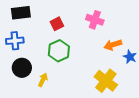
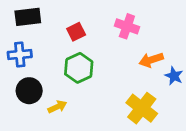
yellow arrow: (43, 80) -> (57, 107), turned 40

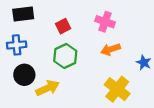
orange arrow: (151, 60) -> (111, 49), moved
yellow arrow: (57, 107) -> (48, 88), size x1.5

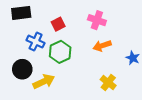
blue cross: (17, 45) -> (36, 42), moved, turned 30
yellow cross: (117, 89) -> (108, 83), size x0.7

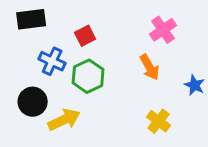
pink cross: (97, 20) -> (163, 30), moved, turned 36
orange arrow: (102, 46) -> (150, 67), turned -102

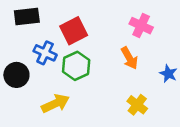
pink cross: (163, 30) -> (141, 26), turned -30
red square: (85, 36) -> (74, 31), size x1.5
black circle: (33, 102) -> (16, 75), moved

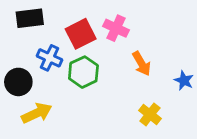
pink cross: (141, 26) -> (116, 28), moved
yellow arrow: (55, 103) -> (37, 113), moved

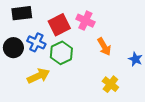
black circle: (18, 82) -> (13, 48), moved
yellow arrow: (37, 113) -> (38, 76), moved

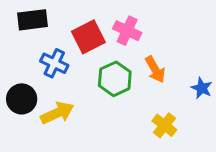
black circle: (13, 48) -> (22, 99), moved
green hexagon: (61, 53) -> (115, 79), moved

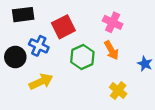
pink cross: (127, 31) -> (113, 22), moved
black circle: (22, 99) -> (15, 57), moved

